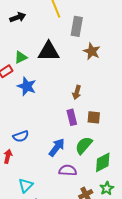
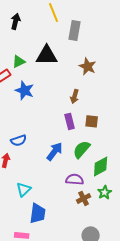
black arrow: (18, 17) -> (16, 21), turned -56
brown star: (92, 51) -> (88, 66), moved
purple semicircle: (68, 170) -> (75, 179), moved

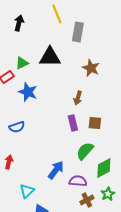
blue semicircle: (19, 140) -> (17, 127), moved
blue arrow: (55, 151) -> (56, 170), moved

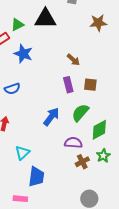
brown star: (91, 68) -> (98, 23), moved, turned -30
brown arrow: (78, 98) -> (73, 60), turned -64
blue arrow: (56, 170) -> (51, 117), moved

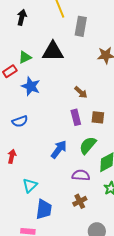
brown cross: (82, 162) -> (80, 201), moved

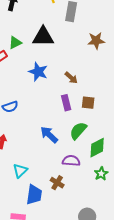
blue star: (31, 86) -> (38, 72), moved
blue arrow: (59, 149) -> (49, 135), turned -84
brown cross: (80, 201) -> (57, 183), moved, turned -32

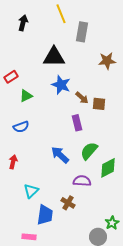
green triangle: (15, 43) -> (26, 96), moved
blue star: (38, 72) -> (61, 85), moved
brown square: (88, 103) -> (99, 104), moved
green star: (101, 174) -> (112, 223), moved

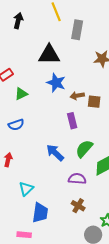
brown arrow: (82, 98) -> (77, 96), turned 128
brown cross: (68, 203) -> (78, 206), moved

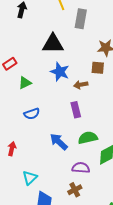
brown square: (94, 102) -> (98, 68), moved
blue semicircle: (16, 125) -> (32, 114), moved
green semicircle: (84, 149) -> (88, 138), turned 36
brown cross: (78, 206) -> (75, 190), moved, turned 32

